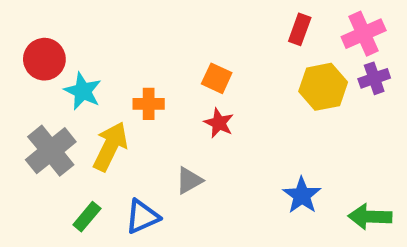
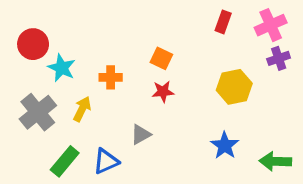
yellow hexagon: (323, 87) -> (234, 87), moved
red star: (219, 123) -> (163, 92), turned -30
yellow arrow: (110, 146) -> (82, 109), size x0.7
green rectangle: (87, 217) -> (65, 161), size x1.4

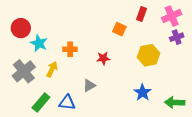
orange square: (161, 58) -> (119, 29), moved
blue triangle: (106, 161) -> (67, 103), turned 30

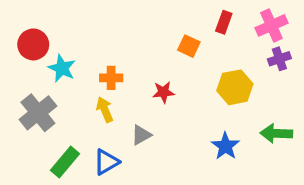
yellow arrow: (52, 69) -> (105, 110), moved, turned -49
blue triangle: (67, 103) -> (106, 162), turned -36
green arrow: (175, 103) -> (276, 133), moved

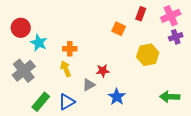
red star: (163, 92) -> (103, 71), moved
green arrow: (276, 133) -> (170, 97), moved
blue star: (225, 146) -> (117, 97), moved

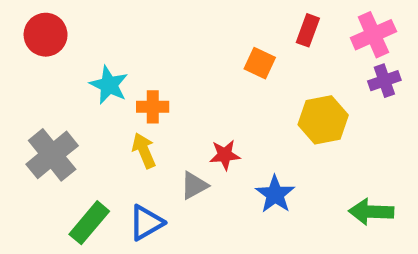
red circle: (21, 28) -> (46, 35), moved
cyan star: (39, 43) -> (109, 85), moved
blue star: (117, 97) -> (275, 194), moved

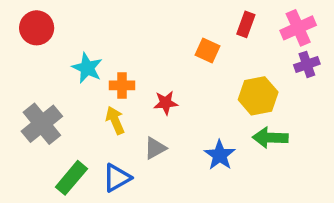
red star: (225, 155) -> (166, 103), moved
green arrow: (371, 212) -> (270, 138), moved

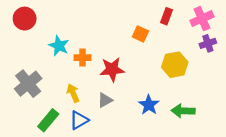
red star: (166, 103) -> (112, 69), size x1.5
yellow arrow: (115, 120) -> (73, 93), moved
green arrow: (270, 138) -> (183, 111), moved

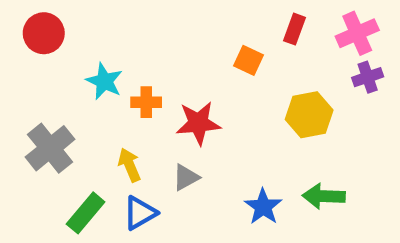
blue star: (149, 105) -> (263, 207), moved

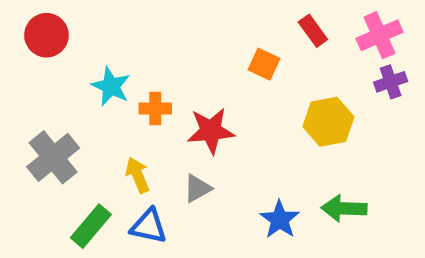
red rectangle: (294, 29) -> (313, 31), turned -56
blue triangle: (140, 213) -> (149, 226), turned 42

